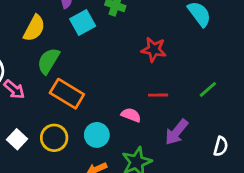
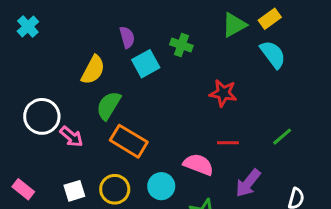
pink semicircle: (131, 115) -> (198, 164), size x1.4
white square: (17, 139) -> (74, 191), turned 30

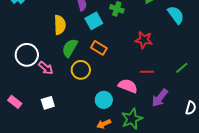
yellow semicircle: (93, 70) -> (60, 25), turned -30
orange rectangle: (129, 141) -> (99, 48), moved, size x0.7
yellow circle: (115, 189) -> (81, 70), moved

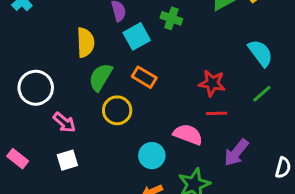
cyan semicircle: (176, 15) -> (260, 53), moved
red star: (144, 40) -> (212, 83), moved
pink arrow: (46, 68) -> (64, 122), moved
green line: (182, 68) -> (262, 94), moved

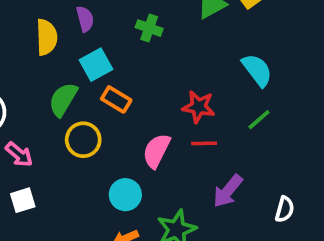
cyan square: (137, 36) -> (96, 65), moved
yellow semicircle: (85, 42) -> (47, 37), moved
pink semicircle: (188, 134) -> (156, 151), moved, turned -84

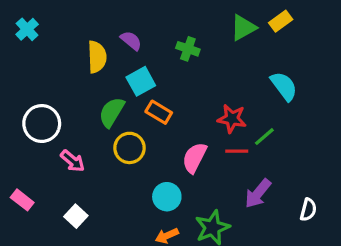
purple semicircle: (85, 19) -> (131, 41), turned -35
green line: (259, 120) -> (264, 137), moved
white square: (23, 200) -> (76, 216), moved, turned -30

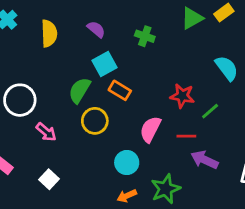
yellow semicircle: (97, 57) -> (49, 33), moved
red line: (237, 151) -> (186, 136), moved
purple arrow: (258, 193) -> (204, 160), turned 76

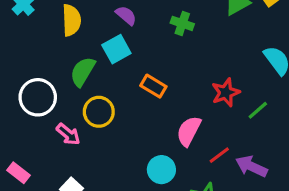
cyan square: (105, 64) -> (116, 49), moved
green semicircle: (80, 90) -> (83, 72), moved
red star: (182, 96) -> (226, 92), turned -30
yellow circle: (95, 121) -> (99, 112), moved
red line: (186, 136) -> (219, 155), moved, turned -36

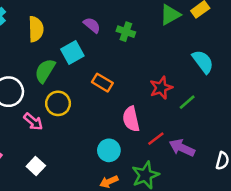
purple semicircle: (126, 15) -> (92, 25), moved
pink semicircle: (189, 131) -> (131, 119), turned -40

